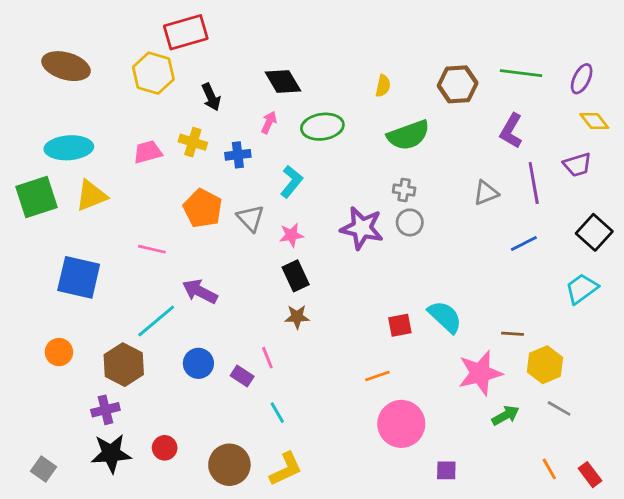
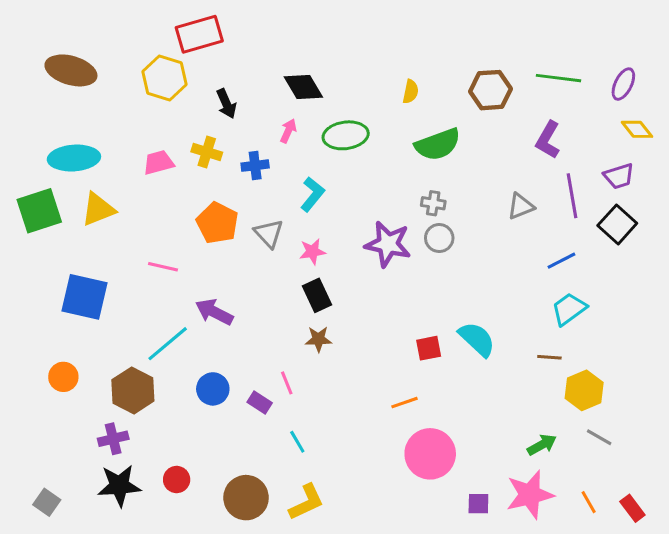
black square: (594, 232) -> (617, 224), moved
cyan trapezoid: (582, 289) -> (569, 309), moved
pink star: (480, 373) -> (530, 495), moved

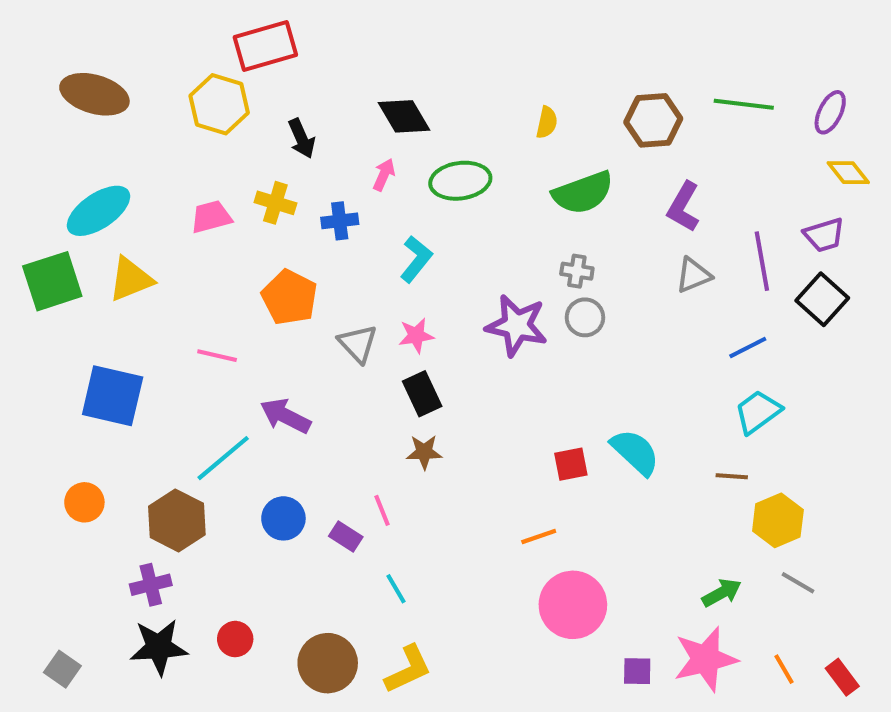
purple L-shape: (548, 140) -> (683, 207), moved
cyan ellipse: (74, 158) -> (98, 211), turned -30
gray triangle: (269, 233) -> (358, 344), moved

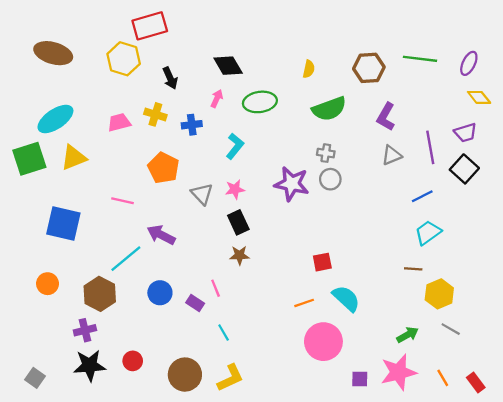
cyan semicircle: (635, 452) -> (346, 298), moved

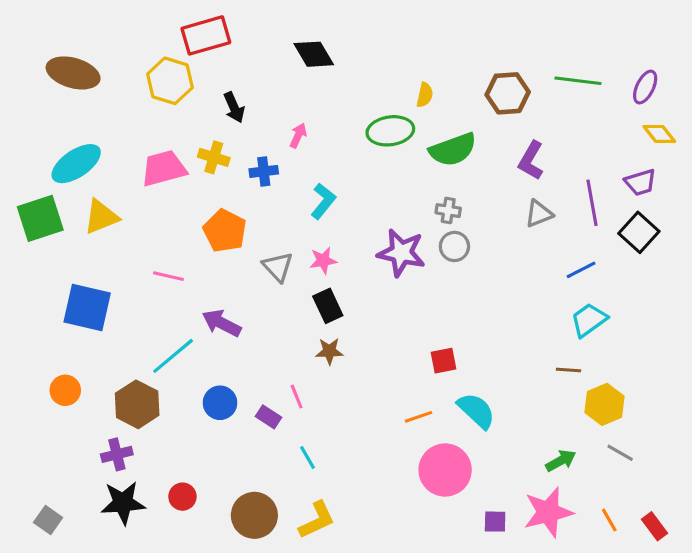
black diamond: (228, 66) -> (314, 54), moved
green ellipse: (260, 102) -> (390, 131), moved
pink trapezoid: (119, 122) -> (164, 168), size x1.4

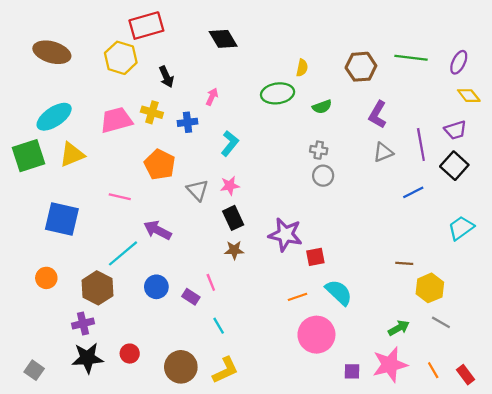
green semicircle: (453, 150) -> (322, 107), size x0.6
purple star: (401, 253) -> (285, 235), moved
cyan trapezoid: (589, 320) -> (461, 228), moved

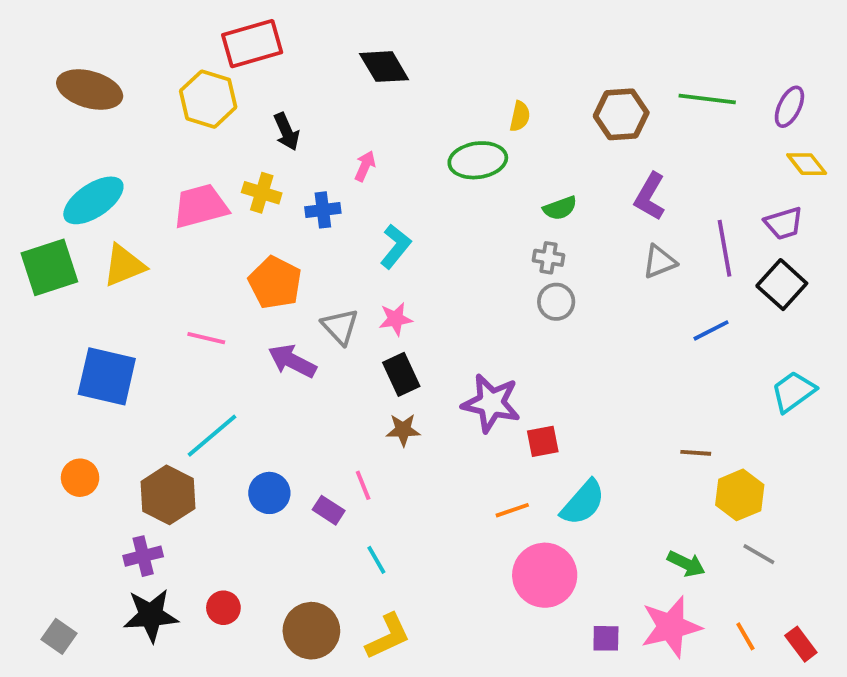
green semicircle: (322, 107) -> (560, 208), moved
purple arrow: (157, 230) -> (292, 361), moved
cyan semicircle: (339, 292) -> (583, 503), turned 88
green arrow: (399, 328) -> (686, 564), turned 55

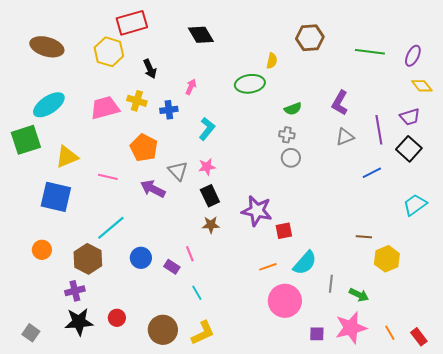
brown hexagon: (621, 114) -> (310, 38), moved
yellow triangle: (124, 265) -> (67, 157), moved
gray line: (759, 554) -> (331, 284), moved, turned 66

